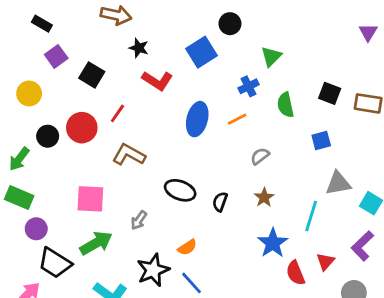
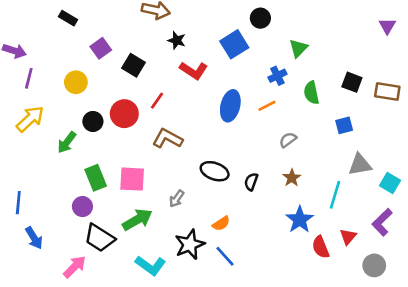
black rectangle: (42, 24) -> (68, 18), moved
green rectangle: (19, 197) -> (96, 178), moved, turned 45

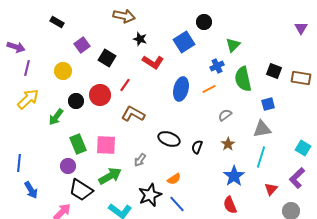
green semicircle: (311, 93) -> (243, 79), size x1.4
gray triangle: (360, 165) -> (262, 129), moved
red semicircle: (321, 247) -> (230, 205), moved

